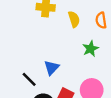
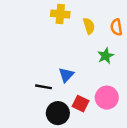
black line: (29, 79) -> (44, 87), turned -35

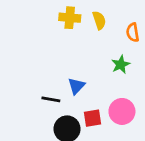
yellow semicircle: (89, 26) -> (99, 20), moved
red square: (81, 104) -> (92, 118), turned -35

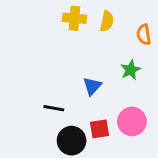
yellow semicircle: (99, 20) -> (107, 21), turned 30
blue triangle: (76, 86) -> (92, 86), moved

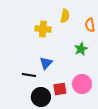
yellow cross: (74, 18) -> (43, 29), moved
blue triangle: (92, 86) -> (46, 63), moved

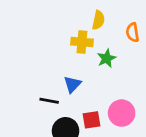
yellow cross: (43, 29) -> (82, 42), moved
green star: (81, 49) -> (107, 58), moved

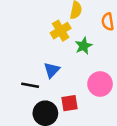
yellow cross: (82, 42) -> (61, 31), turned -36
pink circle: (122, 113) -> (100, 84), moved

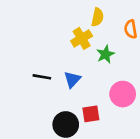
black line: (30, 85) -> (42, 77), moved

